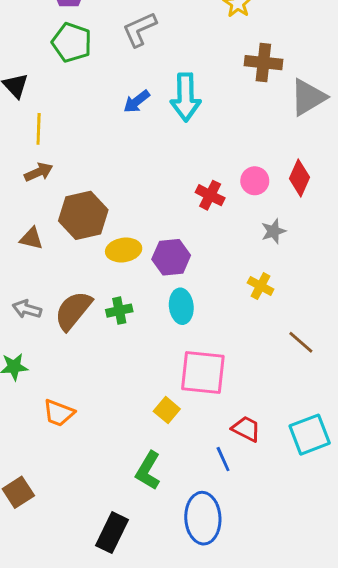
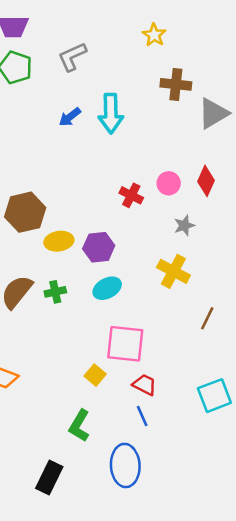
yellow cross: (261, 286) -> (173, 271), size x1.5
cyan ellipse: (181, 306) -> (107, 288), turned 68
brown line: (301, 342) -> (207, 318), turned 75
red trapezoid: (246, 429) -> (145, 385), moved

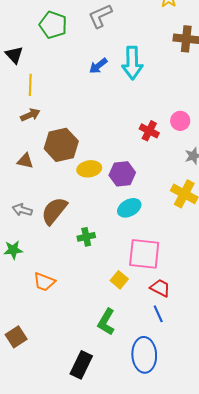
green cross: (55, 292) -> (86, 237), moved

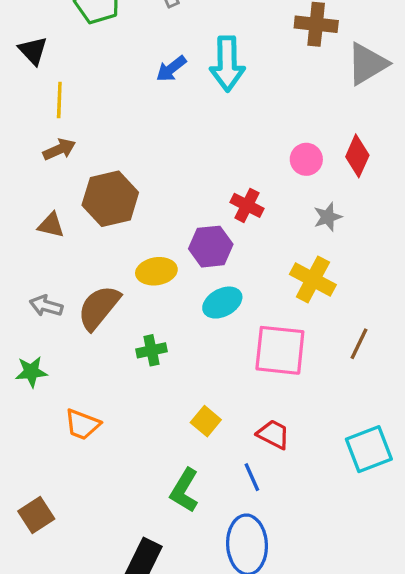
red cross: (149, 131) -> (247, 205), moved
yellow ellipse: (89, 169) -> (156, 271), moved
pink square: (144, 254) -> (280, 350), moved
blue line: (158, 314) -> (252, 477), moved

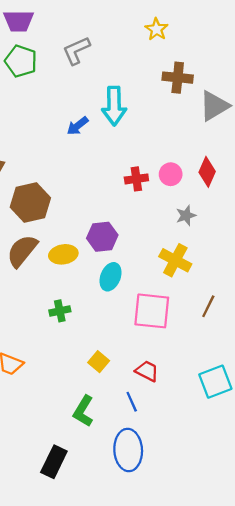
blue arrow: (171, 69) -> (78, 126), moved
red cross: (247, 205) -> (136, 179), moved, turned -35
cyan ellipse: (222, 303) -> (110, 277), turned -40
brown semicircle: (99, 308) -> (22, 251), moved

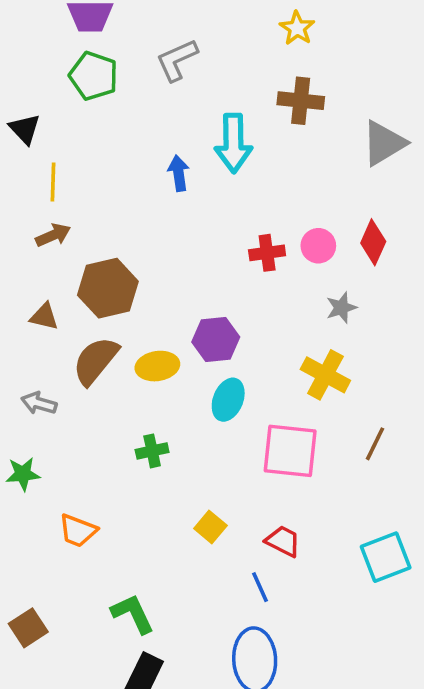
brown cross: (178, 78) -> (301, 101), moved
blue arrow: (78, 126) -> (179, 173), turned 120
green L-shape: (83, 411) -> (133, 614), moved, turned 124

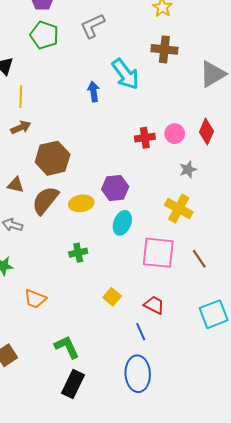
cyan arrow: (233, 143) -> (125, 74), turned -36
brown triangle: (44, 316) -> (16, 185), moved
brown line: (375, 444) -> (199, 259), moved, turned -60

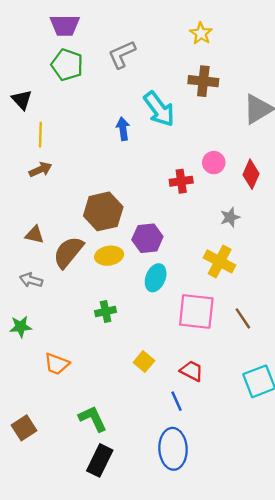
pink circle: (175, 134) -> (214, 163), moved
brown hexagon: (53, 158) -> (103, 211), moved

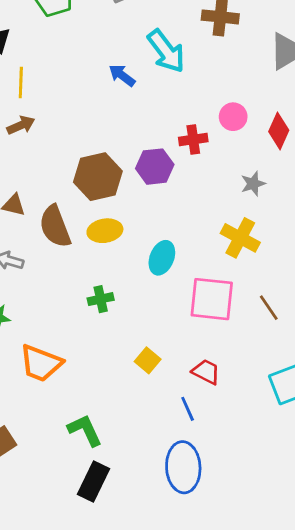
blue arrow: (123, 129) -> (122, 75), turned -45
purple hexagon: (147, 238) -> (155, 167), moved
brown semicircle: (68, 252) -> (55, 226), turned -60
orange trapezoid: (57, 364) -> (41, 363), size x1.4

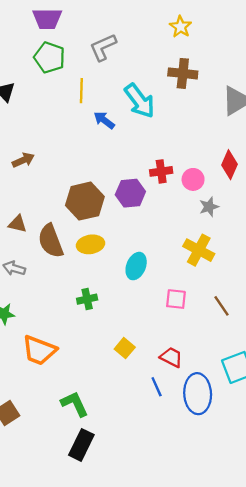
yellow line: (21, 82) -> (81, 91), moved
pink circle: (233, 117) -> (193, 179), moved
pink square: (212, 299) -> (176, 299), size x0.6
blue ellipse: (183, 467) -> (198, 394), moved

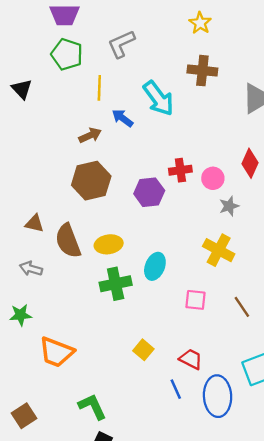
brown arrow: (23, 160) -> (90, 135), moved
brown hexagon: (85, 201) -> (91, 181), moved
green cross: (87, 299) -> (116, 284), moved, size x1.5

